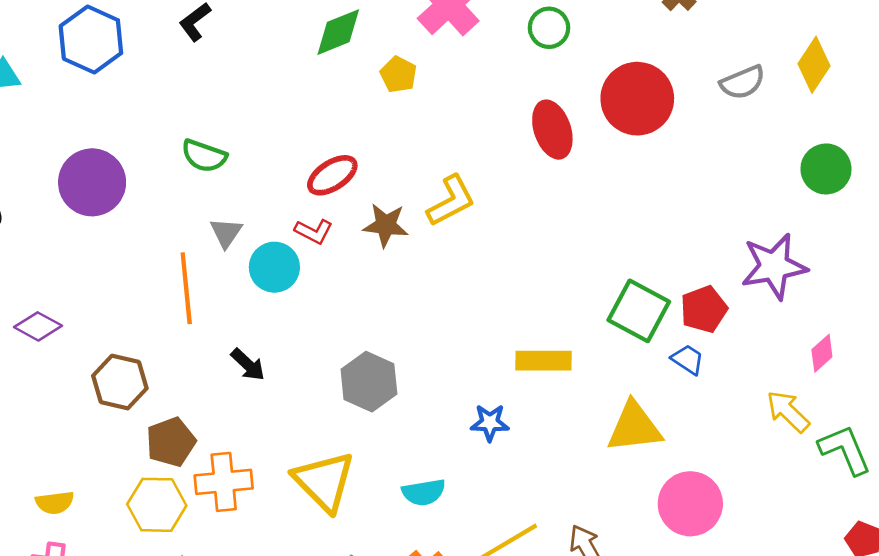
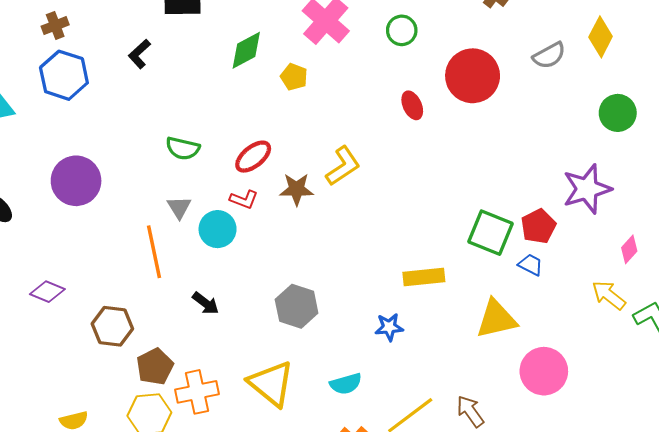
red ellipse: (552, 130) -> (412, 105), size x0.7
green semicircle: (204, 156) -> (183, 148), moved

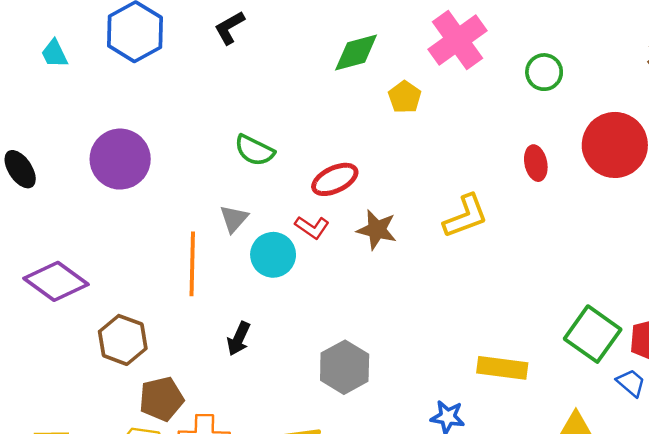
yellow L-shape: (343, 166) -> (466, 216), moved
purple diamond: (47, 292) -> (56, 281), size x1.5
black arrow: (206, 303) -> (239, 339), turned 64

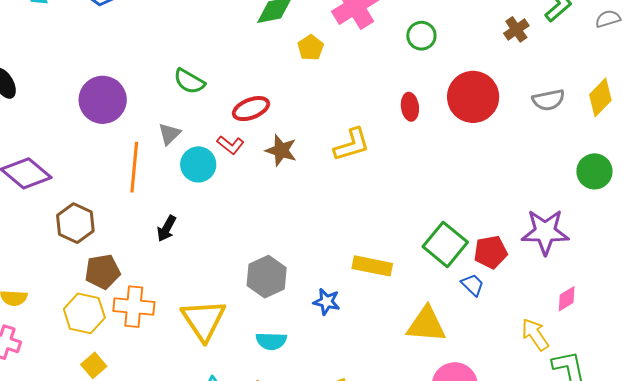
purple circle: (120, 159) -> (103, 100), moved
gray hexagon: (345, 367) -> (267, 277), moved

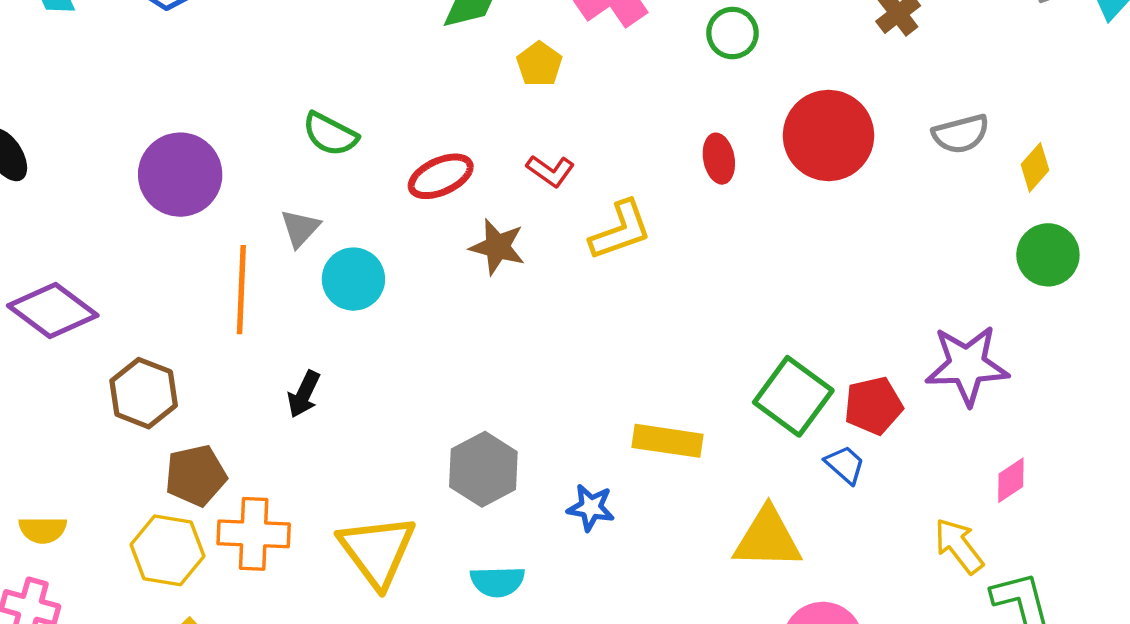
yellow diamond: (600, 97) -> (1035, 167), moved, size x0.7
red L-shape: (230, 145) -> (550, 171), moved

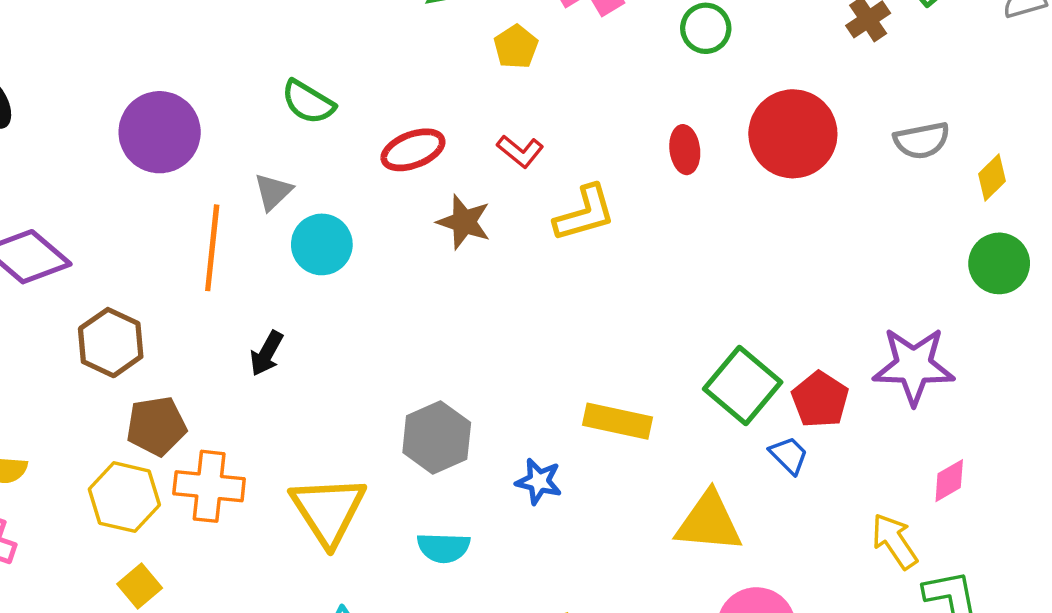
red pentagon: (873, 406) -> (820, 400), turned -30

